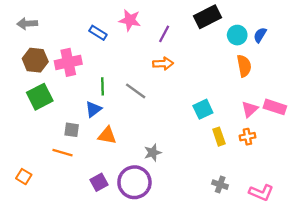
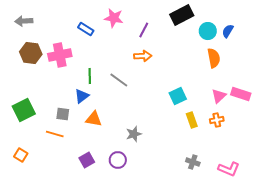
green square: (40, 97) -> (24, 110), moved
purple circle: (134, 182) -> (118, 160), size x0.6

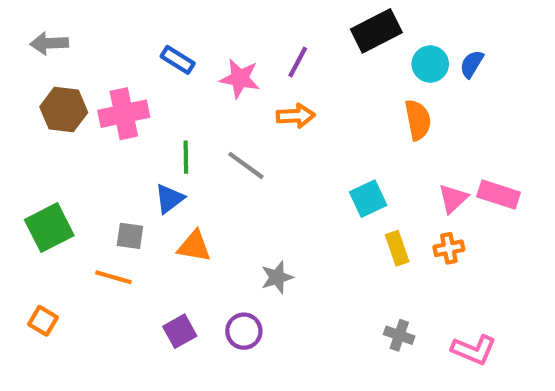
pink star: (114, 18) -> (240, 78), moved
orange semicircle: (214, 58) -> (418, 120), moved

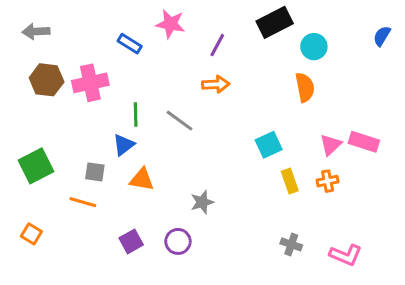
blue semicircle: (472, 64) -> (382, 36), moved
pink star: (240, 78) -> (170, 24), moved

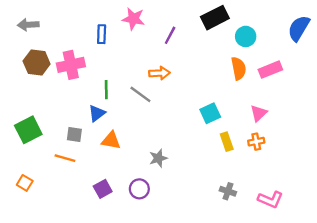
blue semicircle: (382, 36) -> (299, 28), size x1.6
blue rectangle: (130, 44) -> (102, 34), turned 60
orange arrow: (216, 84) -> (159, 73), moved
pink rectangle: (364, 142) -> (270, 70), moved, turned -40

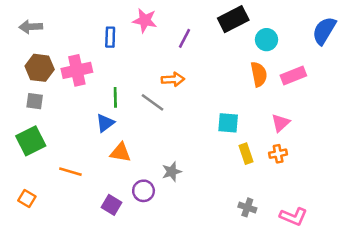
cyan square: (210, 113) -> (228, 123), turned 30
gray square: (74, 135) -> (35, 101), moved
purple square: (103, 189) -> (111, 205), turned -30
purple circle: (139, 189) -> (144, 191), moved

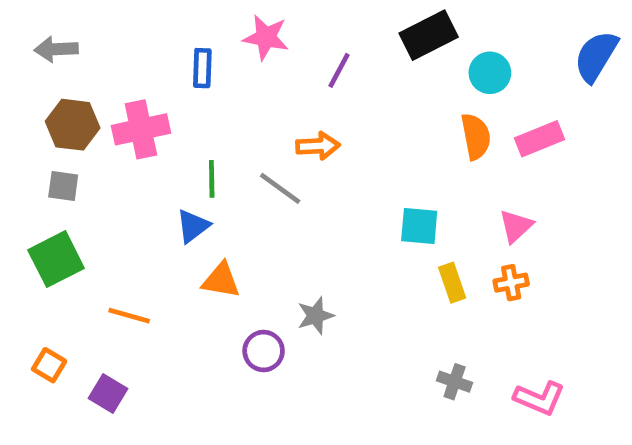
purple square: (111, 205) -> (108, 393), moved

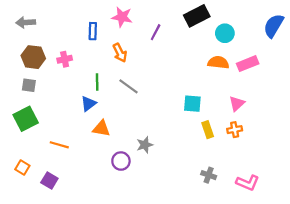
pink cross: (141, 129) -> (65, 59), size x0.6
orange semicircle: (476, 136) -> (218, 62), turned -72
orange arrow: (318, 146) -> (120, 53), moved, turned 66

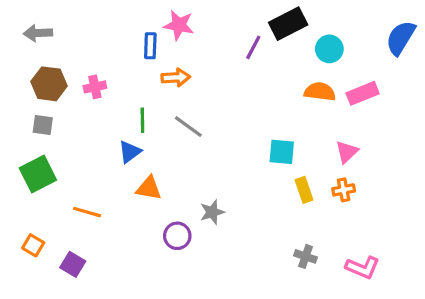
blue rectangle: (93, 31) -> (150, 46), moved
purple line: (156, 32) -> (253, 47), moved
orange arrow: (120, 53) -> (176, 77), turned -66

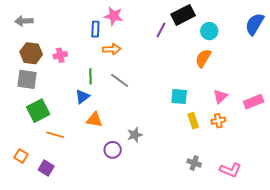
orange semicircle: (320, 92) -> (203, 58), turned -66
pink rectangle: (363, 93) -> (254, 102), moved
gray square: (43, 125) -> (27, 79), size x1.5
green square: (38, 174) -> (38, 111), moved

